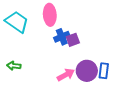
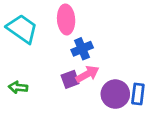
purple square: (73, 40) -> (70, 79), moved
pink arrow: (66, 75) -> (87, 74), moved

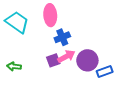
purple circle: (115, 94) -> (87, 60), moved
blue rectangle: (138, 94) -> (105, 71), turned 63

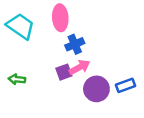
purple circle: (87, 60) -> (96, 89), moved

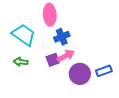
cyan trapezoid: (20, 26) -> (24, 35), moved
green arrow: (17, 79) -> (21, 62), moved

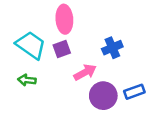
blue cross: (62, 37) -> (112, 48), moved
purple square: (53, 60) -> (62, 49), moved

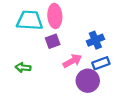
cyan trapezoid: (31, 45) -> (30, 20), moved, turned -32
blue rectangle: (134, 92) -> (101, 63), moved

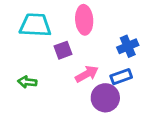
pink ellipse: (55, 16) -> (84, 20), moved
blue cross: (95, 40) -> (128, 46), moved

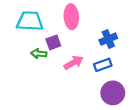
green arrow: (27, 82) -> (39, 54), moved
purple circle: (105, 98) -> (113, 93), moved

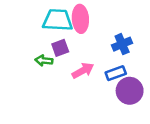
cyan trapezoid: (30, 21) -> (58, 20), moved
purple circle: (113, 93) -> (130, 91), moved

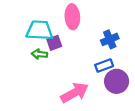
cyan trapezoid: (58, 20) -> (39, 30), moved
pink arrow: (83, 71) -> (75, 93), moved, size x1.4

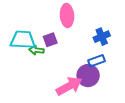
cyan trapezoid: (39, 30) -> (23, 40), moved
purple circle: (117, 81) -> (88, 75), moved

